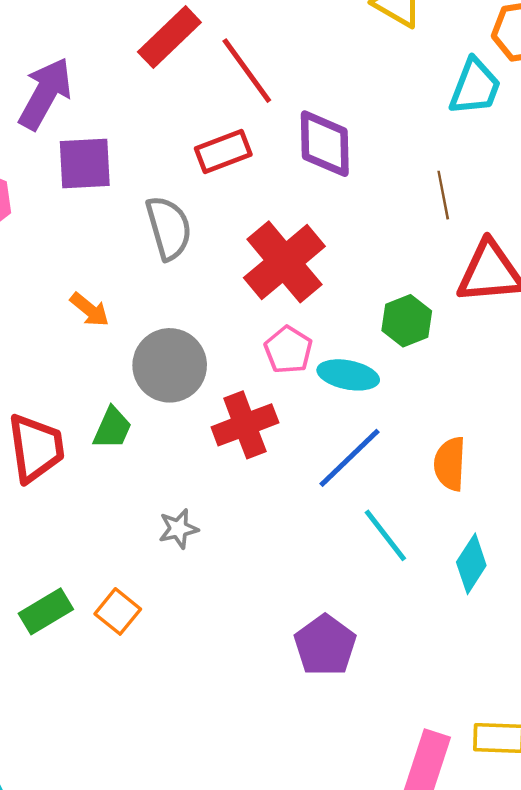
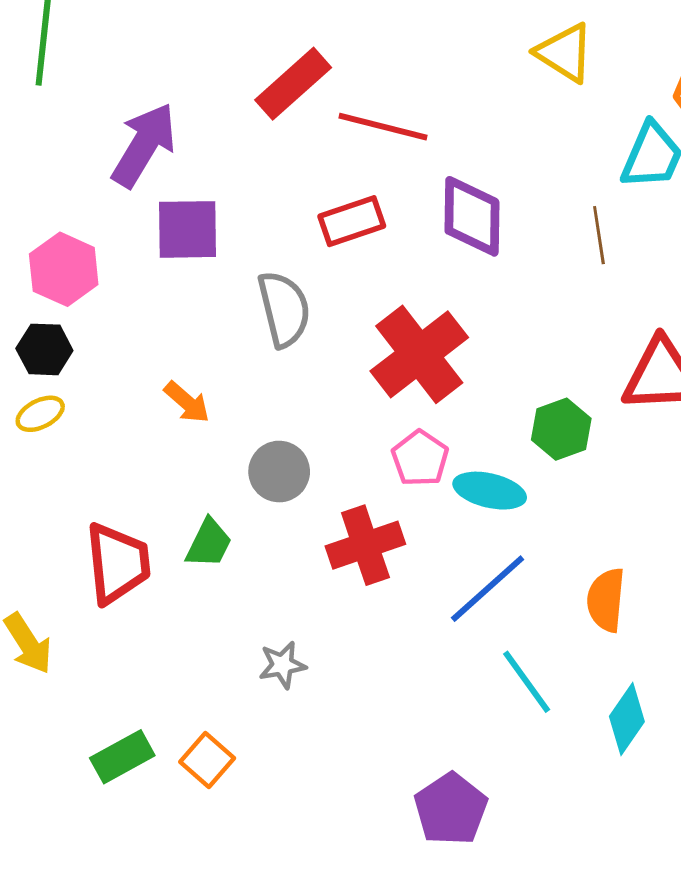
red line: (247, 71) -> (383, 127), turned -42
brown line: (443, 195) -> (599, 235), moved
gray circle: (170, 365) -> (279, 472), size x0.7

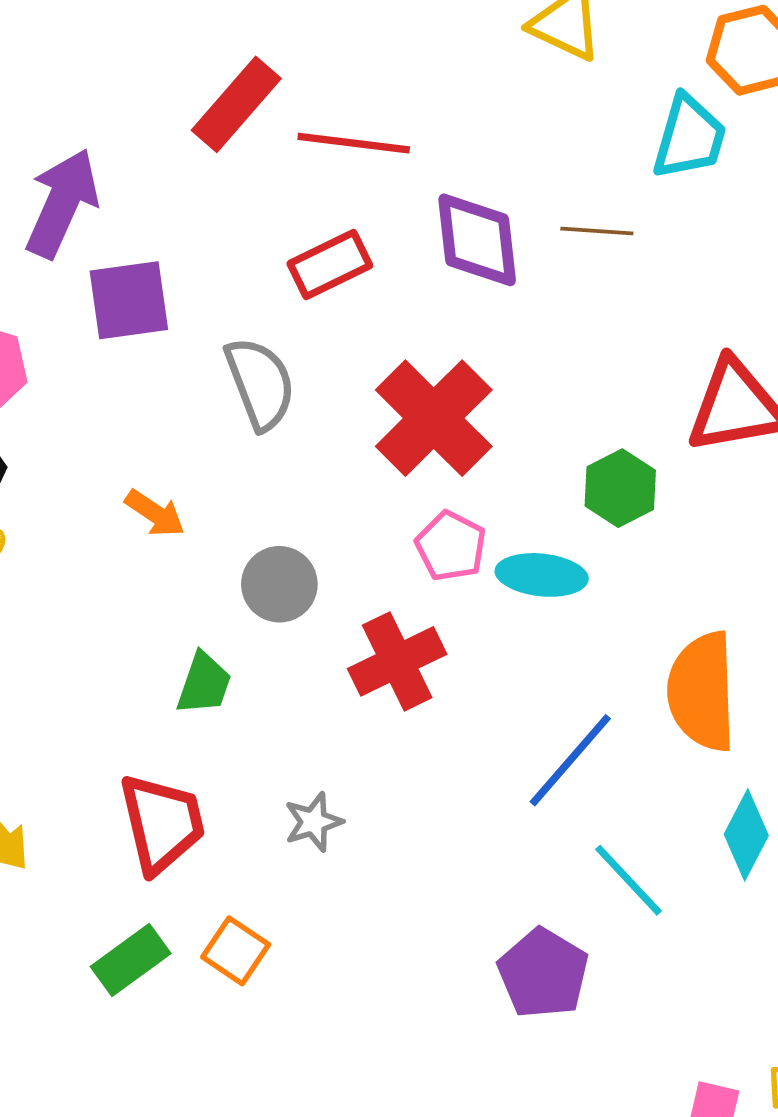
brown line: (599, 235) -> (597, 231), moved, turned -70
red trapezoid: (118, 563) -> (162, 823), moved
blue line: (488, 589) -> (570, 760), moved
orange semicircle: (606, 600) -> (702, 692), size x1.5
cyan line: (527, 682) -> (629, 880), moved

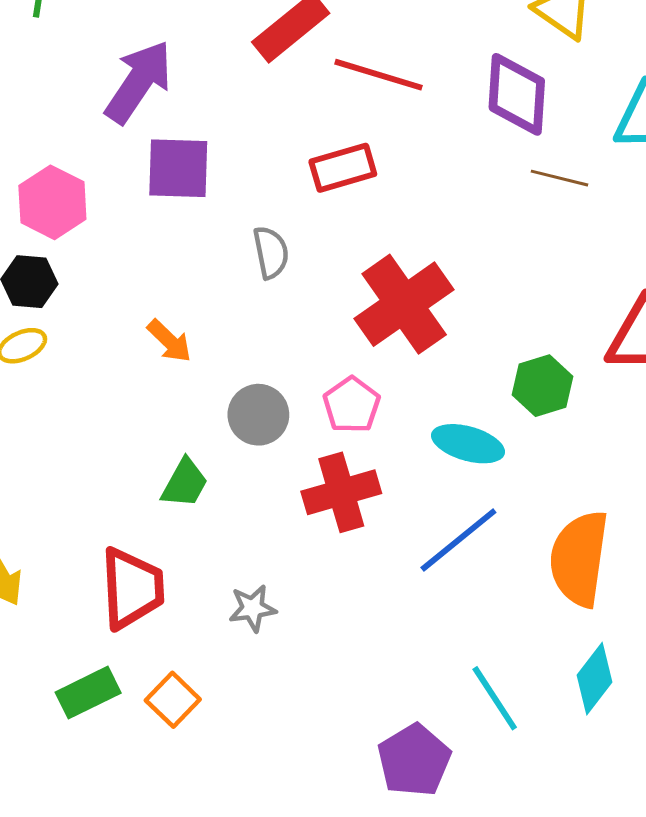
purple diamond: (477, 240) -> (517, 94), moved
gray semicircle: (260, 383) -> (271, 252), size x0.7
pink pentagon: (451, 546) -> (352, 405), moved
blue line: (570, 760) -> (458, 540), moved

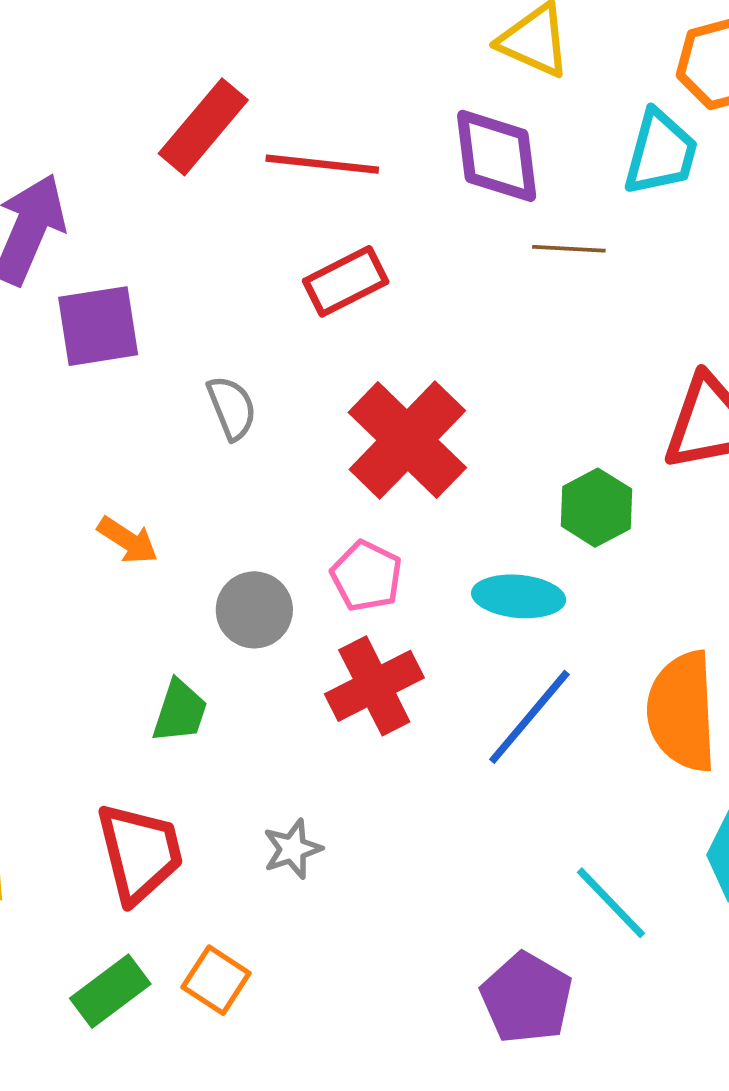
red rectangle: (343, 168) -> (346, 281), moved

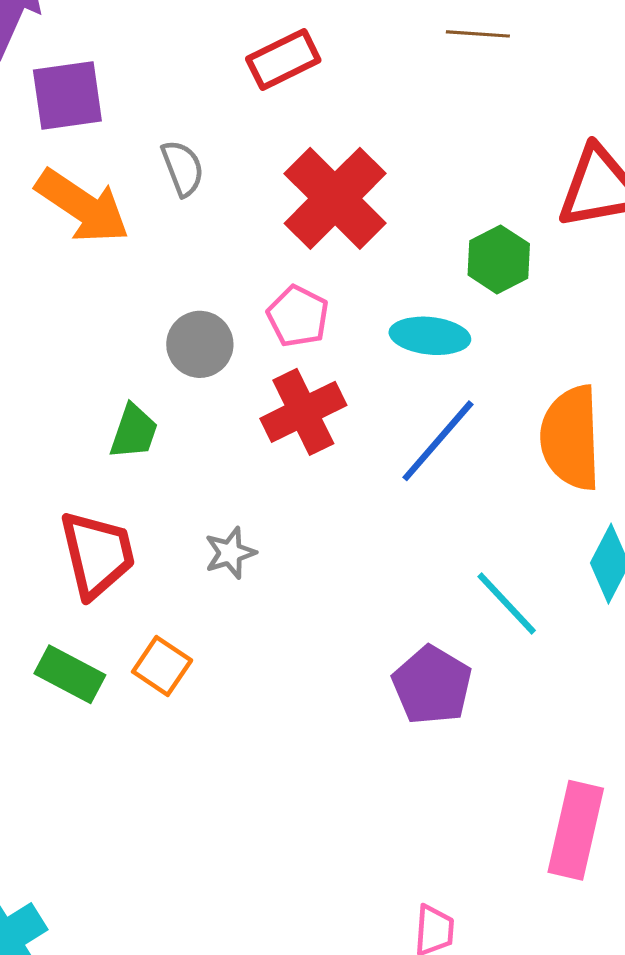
orange arrow: (128, 540) -> (82, 206), moved, size x1.8
green rectangle: (110, 991) -> (70, 674), turned 64

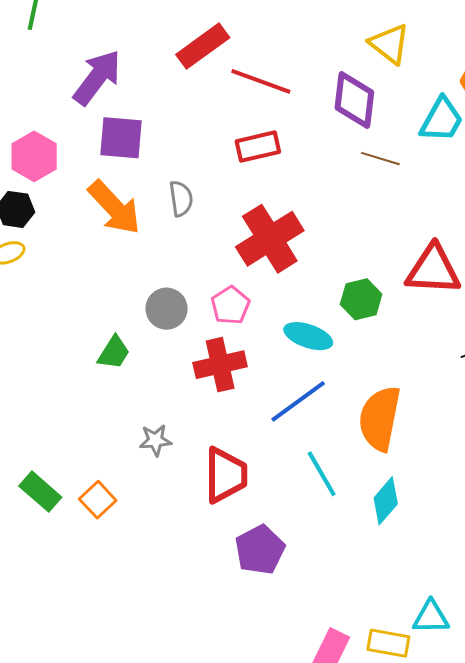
red trapezoid: (97, 554) -> (226, 475), moved
cyan line: (507, 603) -> (322, 474), moved

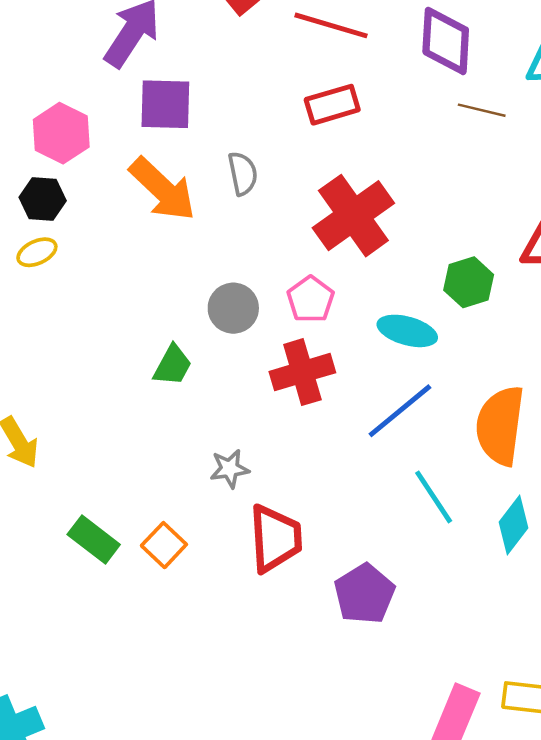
red trapezoid: (226, 475) -> (275, 538), moved

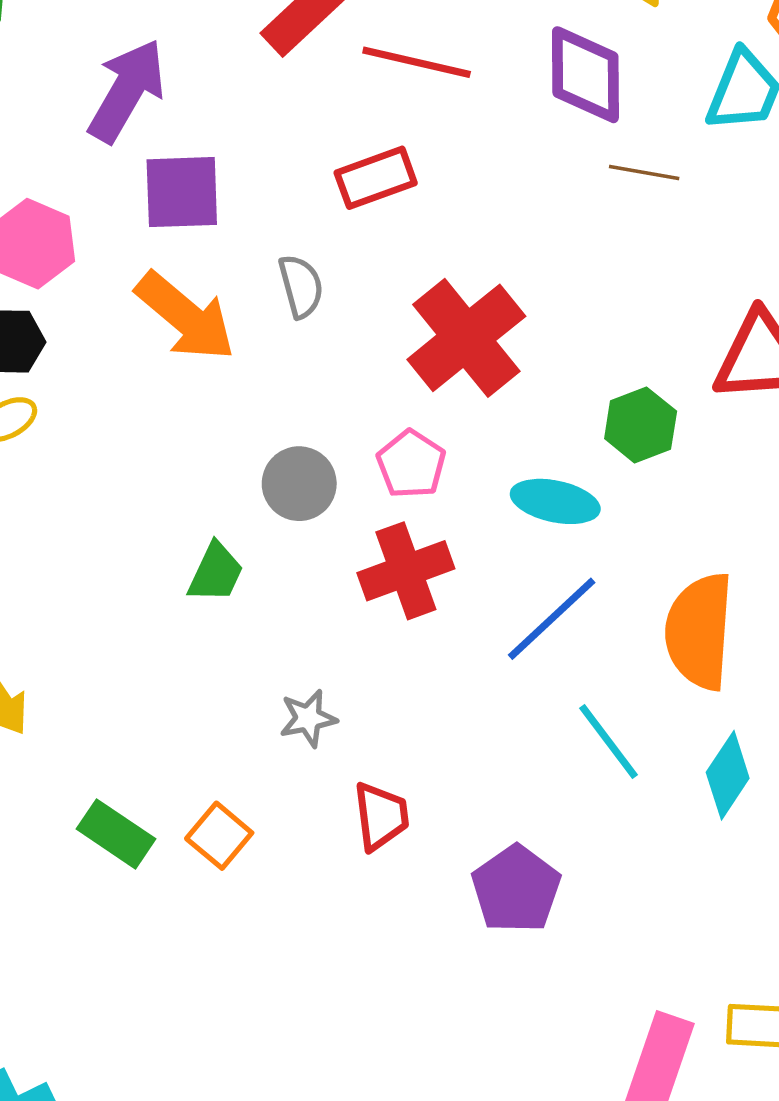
red rectangle: (332, 105) -> (376, 178), moved
red trapezoid: (275, 538) -> (381, 816), size x0.7

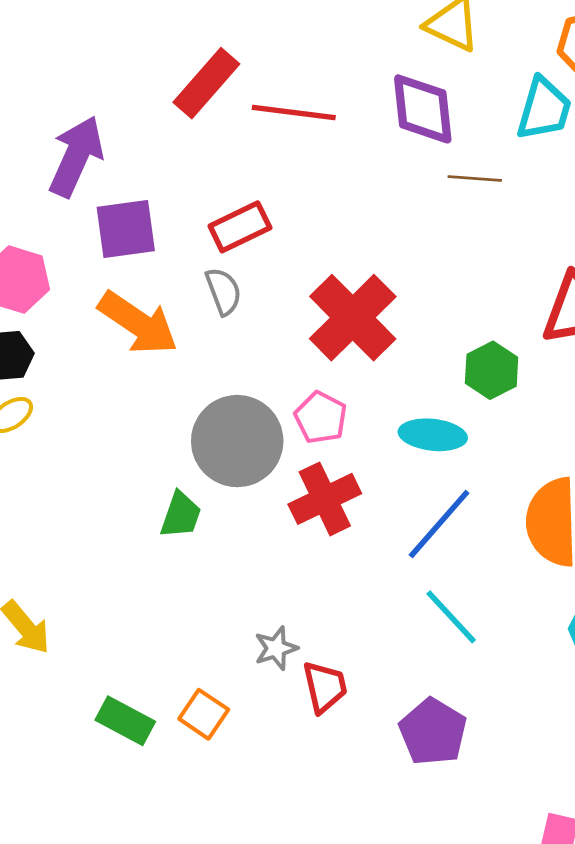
red rectangle: (376, 178) -> (240, 227), moved
gray circle: (299, 484) -> (237, 441), size x1.6
gray star: (308, 718) -> (276, 648), moved
cyan line: (609, 741) -> (451, 617), moved

